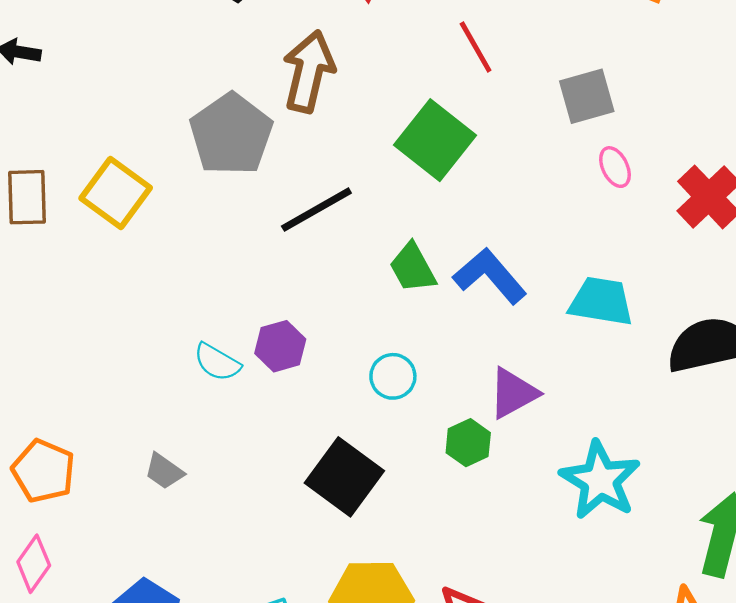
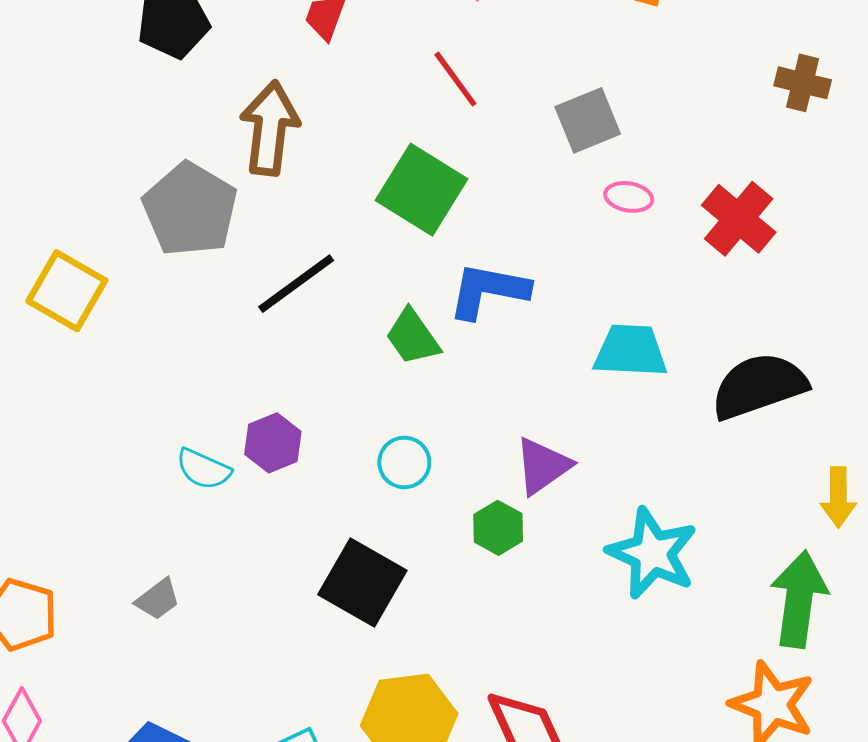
pink ellipse: (615, 167) -> (629, 197), turned -48
blue L-shape: (490, 276) -> (488, 291), moved, turned -32
gray trapezoid: (164, 471) -> (158, 599), turned -66

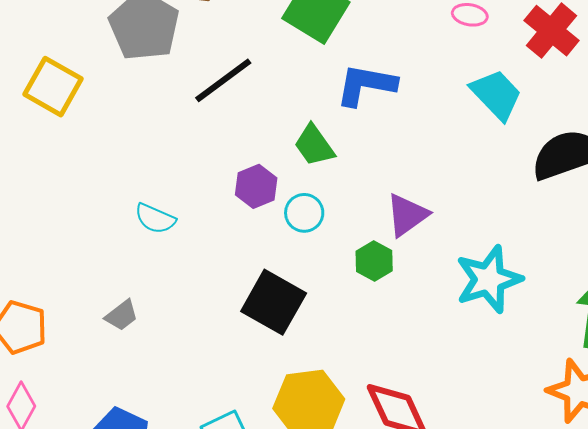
green trapezoid: (413, 337) -> (314, 145), moved
cyan trapezoid: (630, 351) -> (496, 95), moved, turned 44
purple hexagon: (273, 443) -> (256, 186), moved
cyan star: (652, 553) -> (489, 279), turned 30

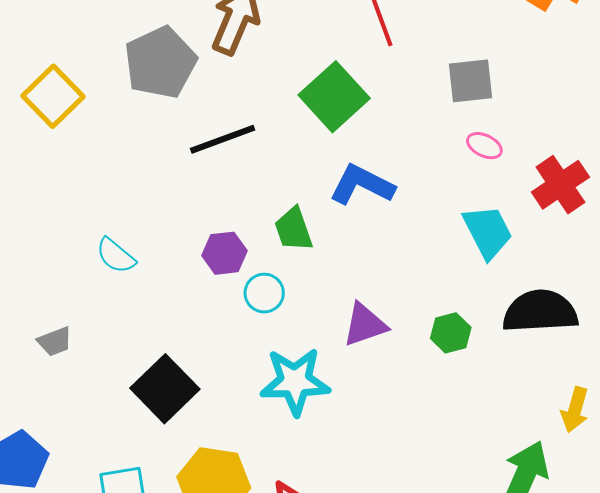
green hexagon: (374, 261) -> (451, 333), moved
cyan star: (489, 279) -> (295, 381), moved
black square: (274, 302) -> (165, 389), moved

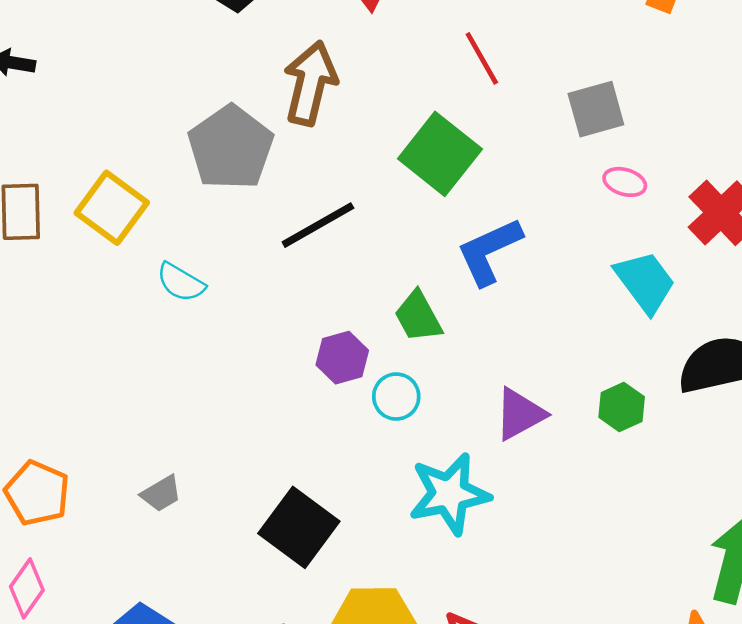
blue L-shape: (362, 185) -> (489, 251), turned -42
cyan semicircle: (116, 256) -> (181, 282), moved

